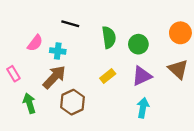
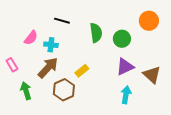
orange circle: (180, 33) -> (149, 21), moved
brown triangle: (178, 69) -> (152, 75), moved
yellow rectangle: (108, 76) -> (82, 71), moved

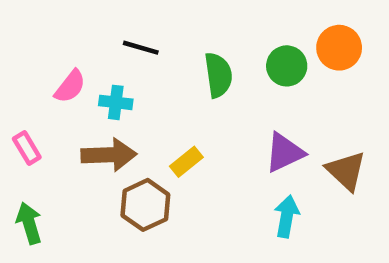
green circle: (122, 39) -> (287, 66), moved
brown arrow: (48, 68) -> (109, 155), turned 45
green arrow: (26, 91) -> (29, 223), moved

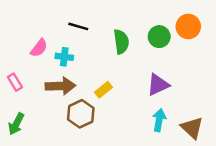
brown triangle: (346, 171) -> (192, 128), moved
green arrow: (29, 223) -> (16, 124), turned -135

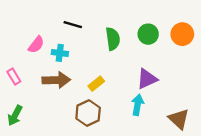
orange circle: (188, 26) -> (182, 34), moved
brown hexagon: (81, 114) -> (88, 113), moved
cyan arrow: (159, 120) -> (138, 105), moved

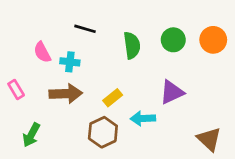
pink semicircle: (36, 45) -> (42, 52), turned 114
cyan arrow: (138, 105) -> (143, 118), moved, turned -102
green arrow: (15, 115) -> (31, 135), moved

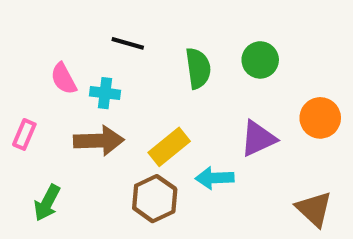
orange circle: (213, 40) -> (320, 118), moved
pink rectangle: (16, 89) -> (24, 134), turned 54
yellow rectangle: (113, 98) -> (169, 147), size x1.4

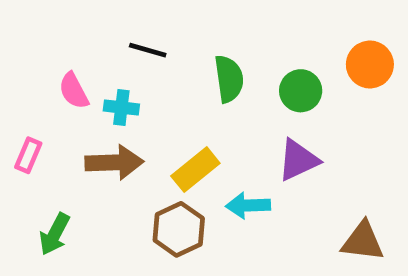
green circle: (260, 60) -> (301, 91), moved
orange circle: (320, 118) -> (370, 64), moved
brown triangle: (314, 209) -> (363, 241), turned -36

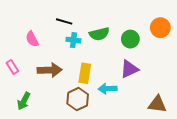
green semicircle: (229, 79) -> (99, 34), turned 84
cyan cross: (121, 107) -> (73, 40), moved
pink rectangle: (28, 155) -> (12, 67), turned -56
yellow rectangle: (195, 170) -> (85, 73), turned -42

